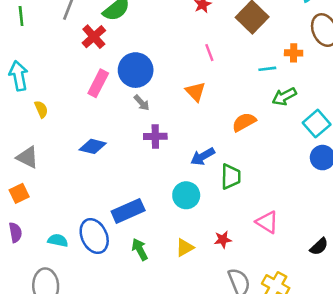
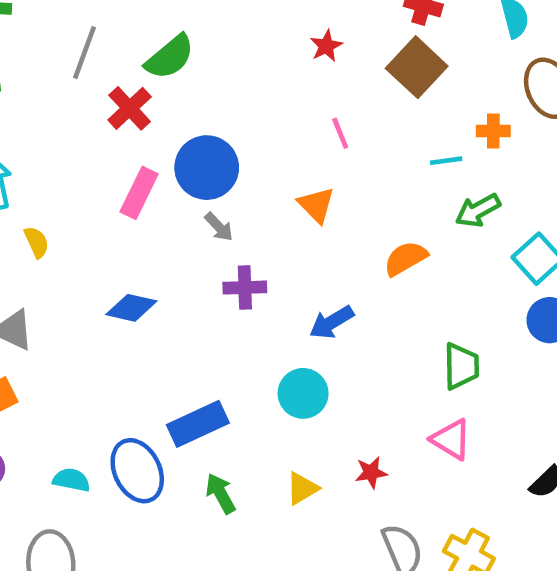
green trapezoid: (231, 177) -> (461, 366), moved

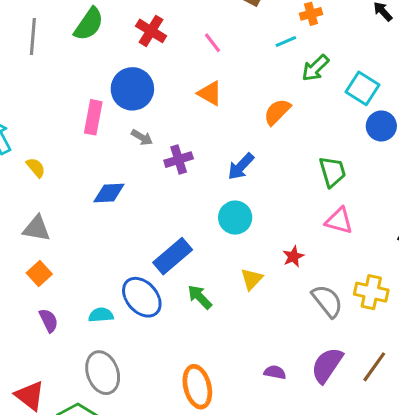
red cross: (130, 108) -> (151, 31), moved
gray arrow: (219, 227) -> (142, 137), moved

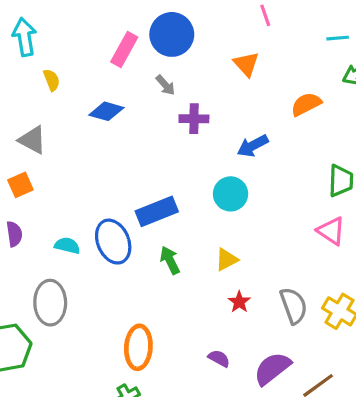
blue diamond: (109, 193) -> (106, 111), moved
red star: (293, 256) -> (239, 302), moved, turned -30

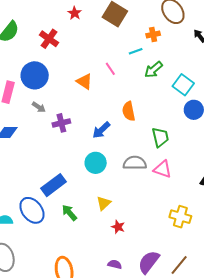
pink line: (265, 15) -> (110, 69), moved
orange semicircle: (306, 104) -> (129, 111), moved, turned -60
gray semicircle: (294, 306) -> (135, 163), moved, turned -55

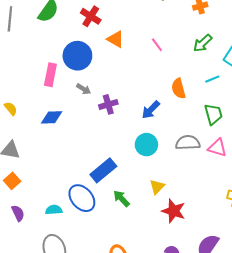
cyan line: (136, 51) -> (212, 79), moved
orange triangle: (84, 82) -> (116, 39), moved
red star: (118, 227) -> (174, 211), size x1.6

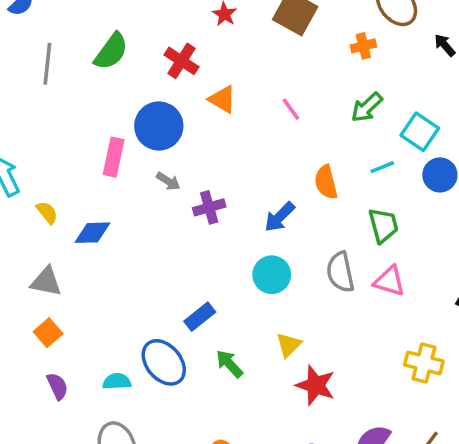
blue diamond: (52, 117) -> (92, 233), moved
gray semicircle: (188, 143) -> (340, 272), turned -100
blue rectangle: (103, 170) -> (200, 317), size x0.7

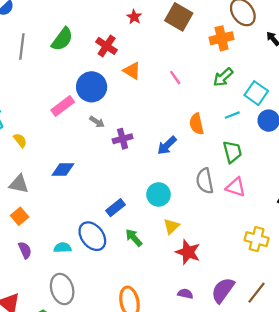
orange cross: (363, 46) -> (222, 38), size x1.5
pink rectangle: (114, 157) -> (63, 106), turned 40
blue diamond: (92, 233) -> (63, 170), moved
cyan circle: (272, 275) -> (158, 194), moved

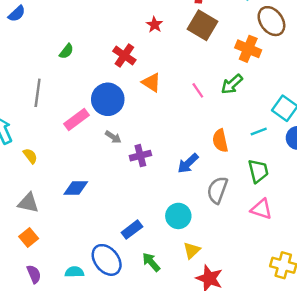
orange cross: (222, 38) -> (248, 49), turned 35
green semicircle: (62, 39) -> (66, 51), moved, size x0.6
gray line: (22, 46) -> (38, 93), moved
green arrow: (223, 77) -> (232, 84), moved
gray semicircle: (205, 181) -> (217, 190), moved, turned 30

